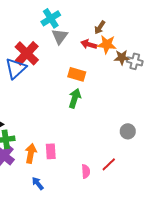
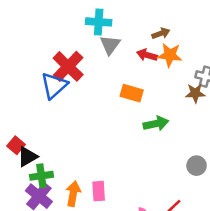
cyan cross: (51, 18) -> (99, 22), turned 36
brown arrow: (100, 27) -> (161, 33), turned -144
brown star: (122, 57) -> (195, 93), moved
green arrow: (75, 98) -> (156, 124), moved, turned 60

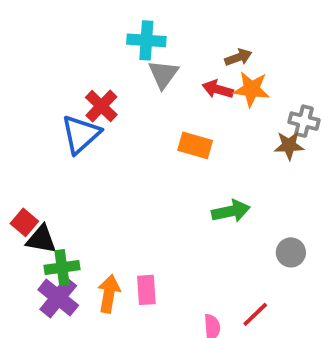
red cross: (68, 66) -> (101, 106), size x0.7
green arrow: (156, 124) -> (231, 211), moved
black triangle: (27, 157) -> (41, 239), turned 40

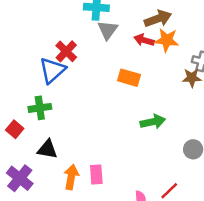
brown arrow: (238, 57) -> (158, 19), size x1.5
black triangle: (41, 239) -> (47, 149), moved
green cross: (62, 267) -> (40, 108), moved
purple cross: (58, 297) -> (20, 178), moved

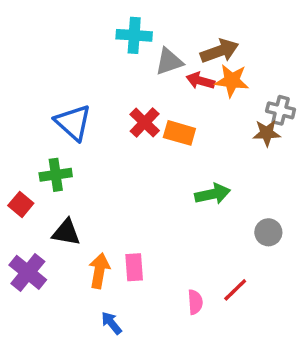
gray triangle: (108, 30) -> (169, 61), moved, turned 35
red cross: (66, 51) -> (145, 122), moved
blue triangle: (52, 70) -> (73, 122), turned -36

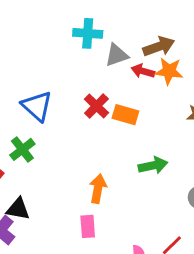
green cross: (56, 175) -> (22, 149), turned -30
black triangle: (66, 232) -> (18, 209), moved
orange arrow: (99, 271) -> (98, 189), moved

